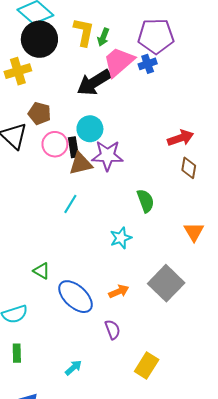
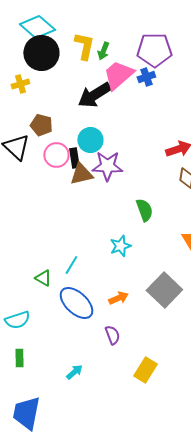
yellow cross: (18, 71) -> (20, 84), size x0.7
cyan line: (70, 204) -> (71, 265), moved

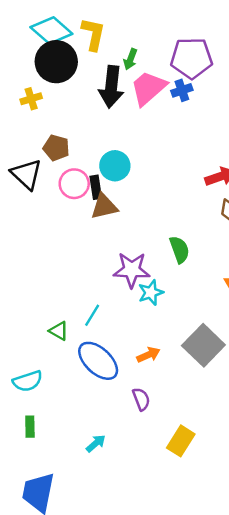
yellow L-shape: (84, 46) -> (93, 34), moved
black arrow: (94, 95) -> (111, 87), moved, turned -52
purple star: (107, 166) -> (132, 270), moved

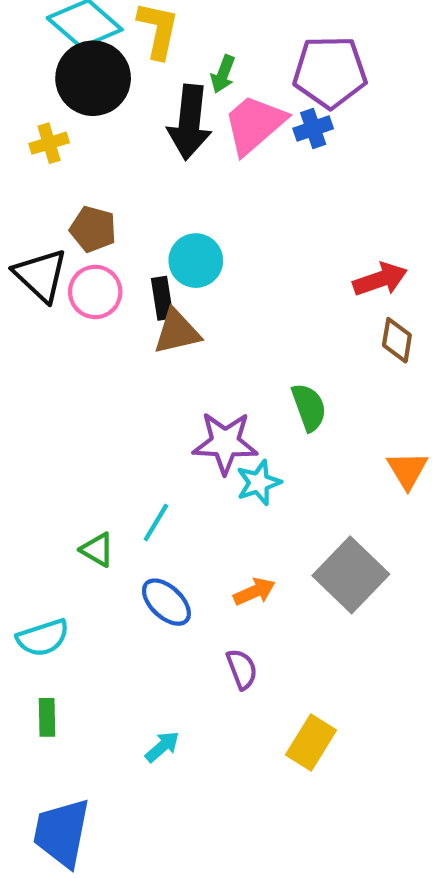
pink circle: (74, 184) -> (95, 292), moved
blue ellipse: (98, 361) -> (166, 602), size x0.7

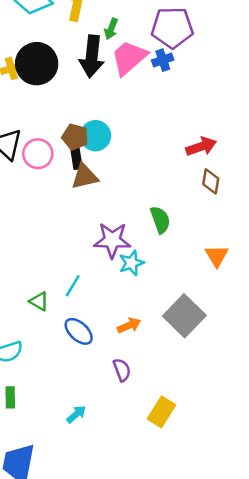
black circle: (93, 78) -> (37, 64), moved
brown pentagon: (93, 229) -> (75, 137), moved

